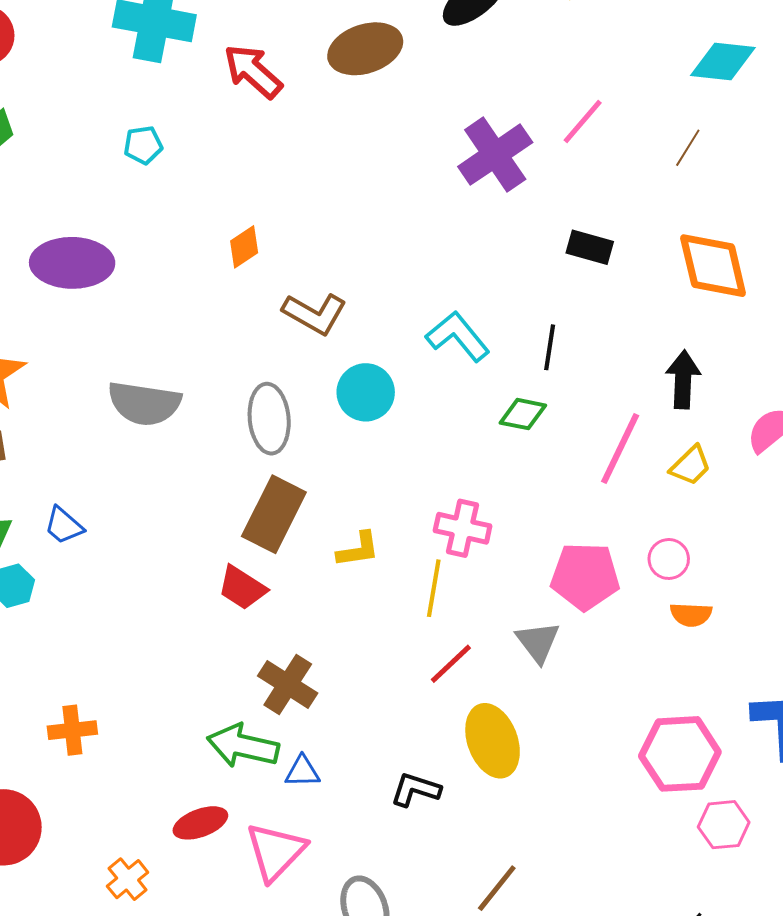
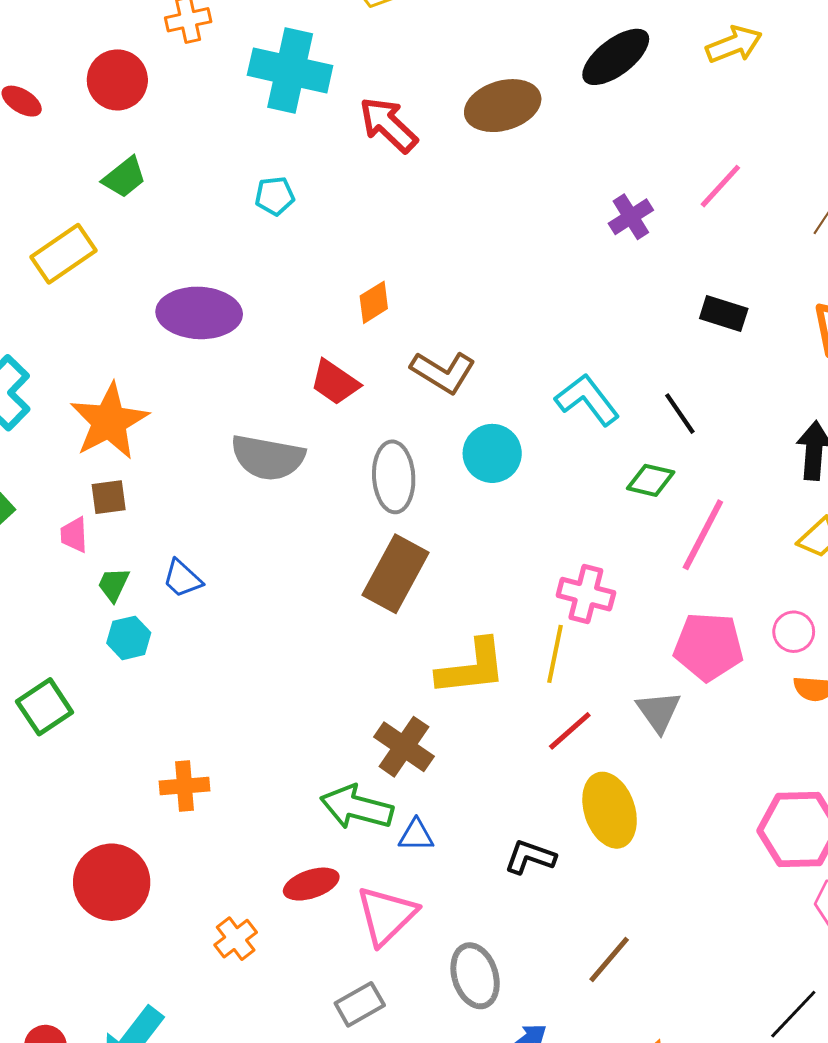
purple cross: (495, 155) -> (631, 217), size x0.6
black line: (550, 347) -> (680, 414), turned -45
pink line: (620, 448) -> (703, 535), moved
yellow L-shape: (358, 550) -> (472, 667), moved, size x1.6
red trapezoid: (242, 588) -> (335, 382), moved

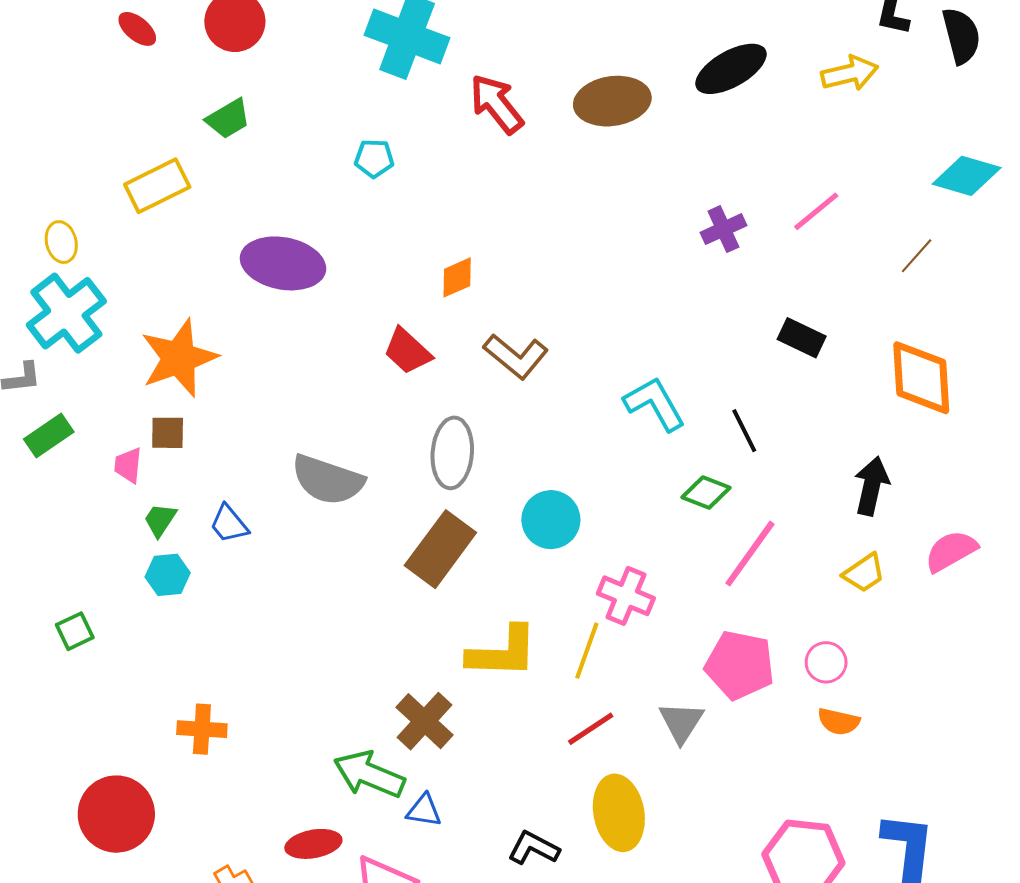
cyan circle: (492, 453) -> (551, 520), moved
gray semicircle: (268, 457) -> (328, 480), moved
green square: (45, 707) -> (75, 631), size x0.7

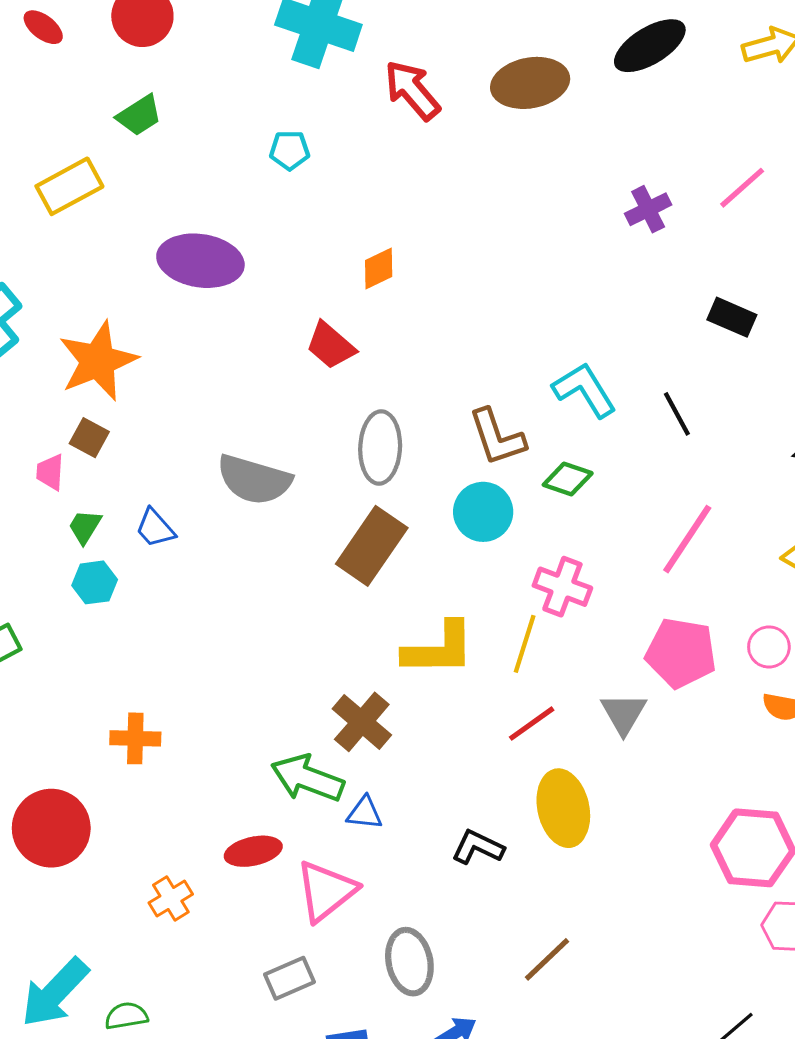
brown L-shape: (516, 356) -> (497, 437), moved, turned 34
brown square: (168, 433) -> (89, 438), turned 30
green diamond: (706, 492) -> (568, 479), moved

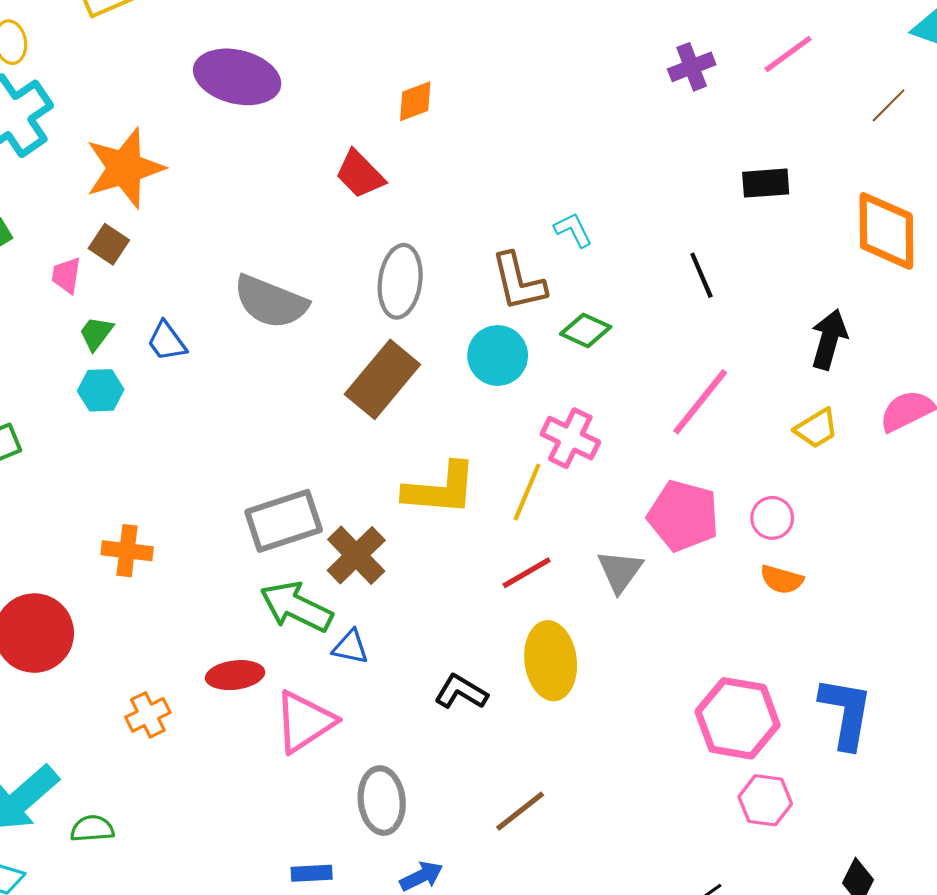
black rectangle: (732, 317) -> (766, 183), turned -33
cyan L-shape: (585, 390) -> (573, 230), moved, size x0.6
gray rectangle: (290, 978) -> (284, 521), moved, size x1.5

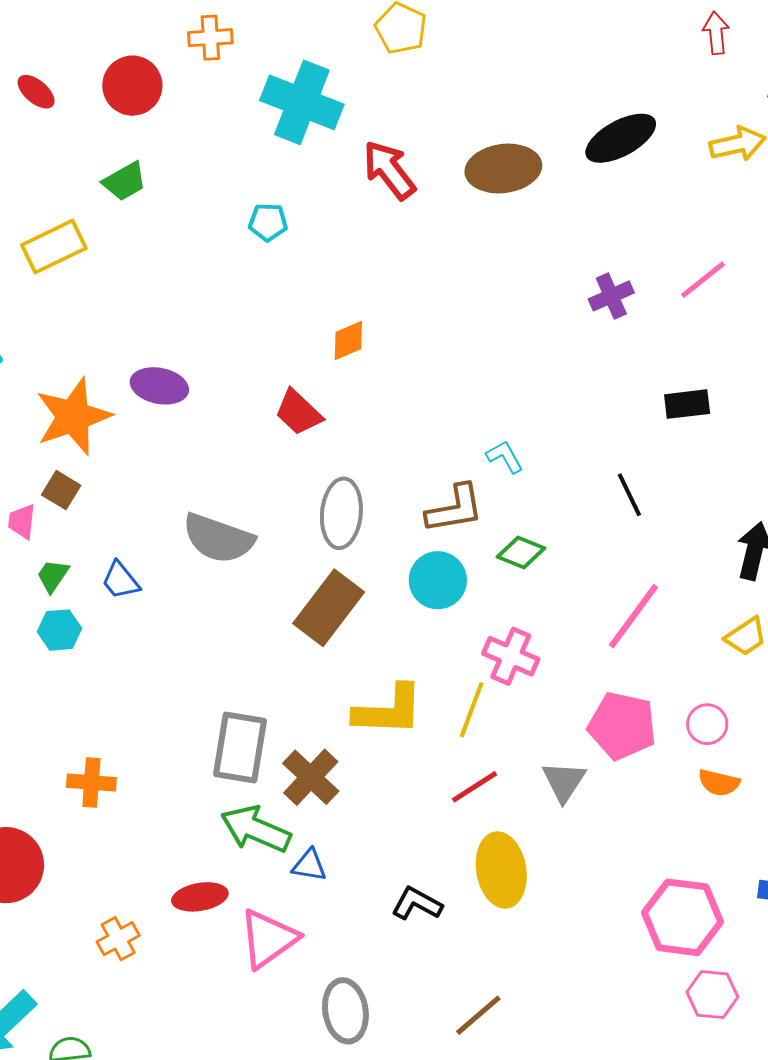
purple ellipse: (237, 77) -> (159, 386), moved, size x0.7
brown L-shape: (519, 282) -> (455, 509), turned -84
gray rectangle: (284, 521) -> (240, 747), turned -60

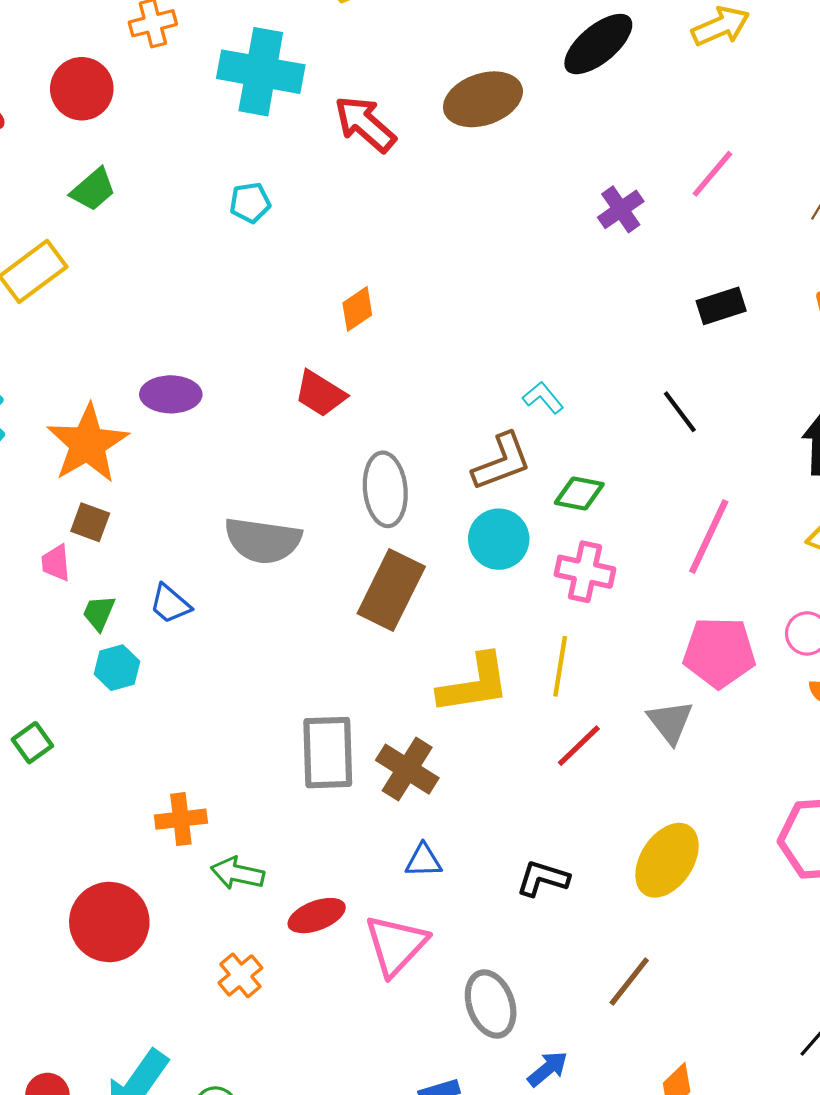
pink cross: (511, 656) -> (585, 572), moved
green arrow: (256, 829) -> (237, 873), moved, size x0.7
yellow ellipse: (501, 870) -> (667, 860), moved, turned 54

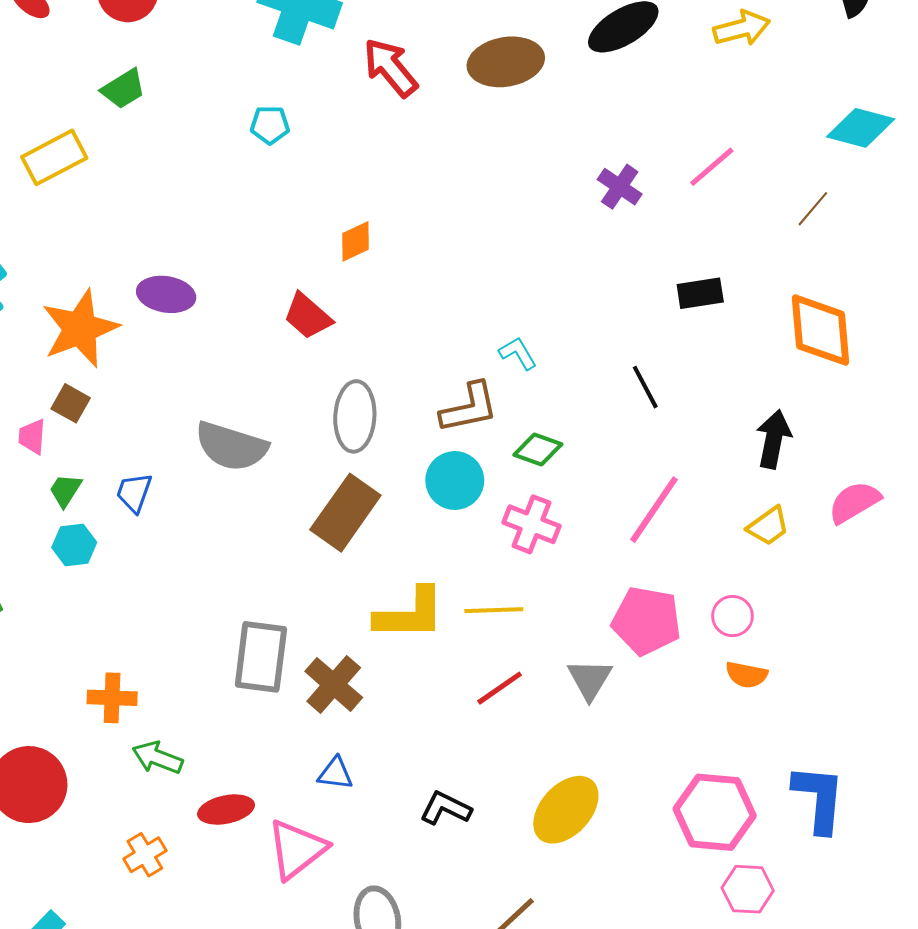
purple cross: (621, 209) -> (620, 187), turned -30
blue trapezoid: (170, 604) -> (134, 493), turned 60
yellow line: (560, 666) -> (494, 610), turned 70

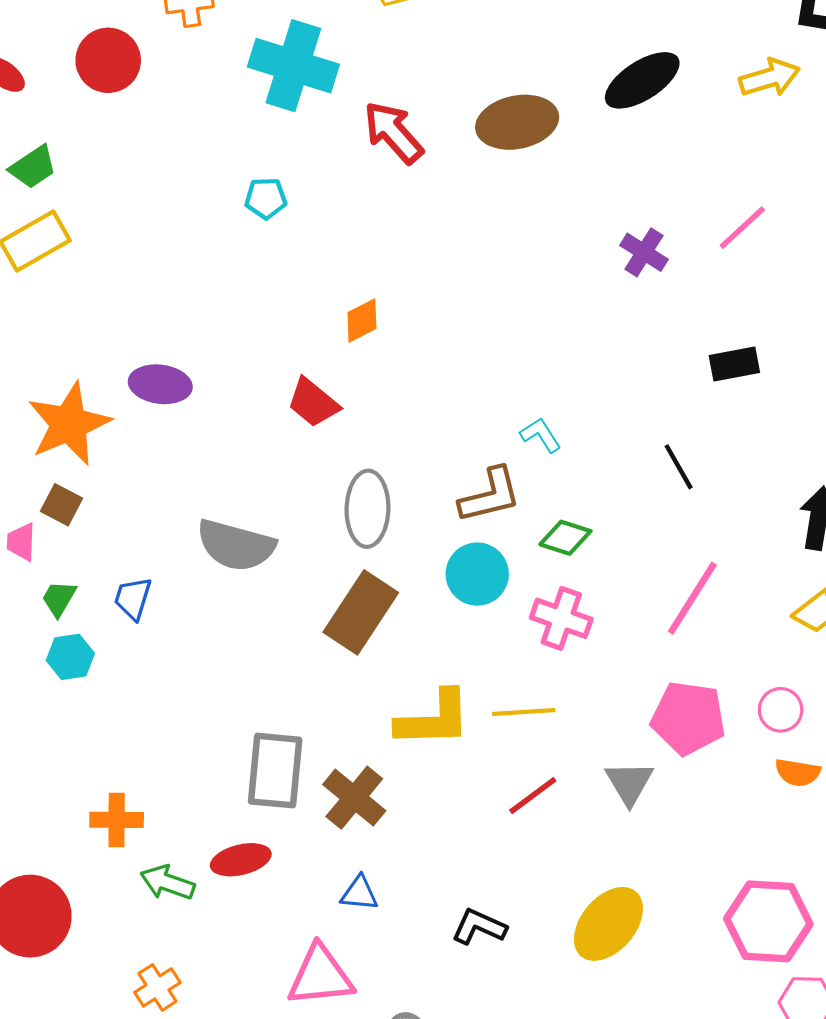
green trapezoid: (123, 89) -> (33, 167), moved
red ellipse: (226, 810) -> (241, 860), moved
pink triangle: (297, 849) -> (320, 976), turned 34

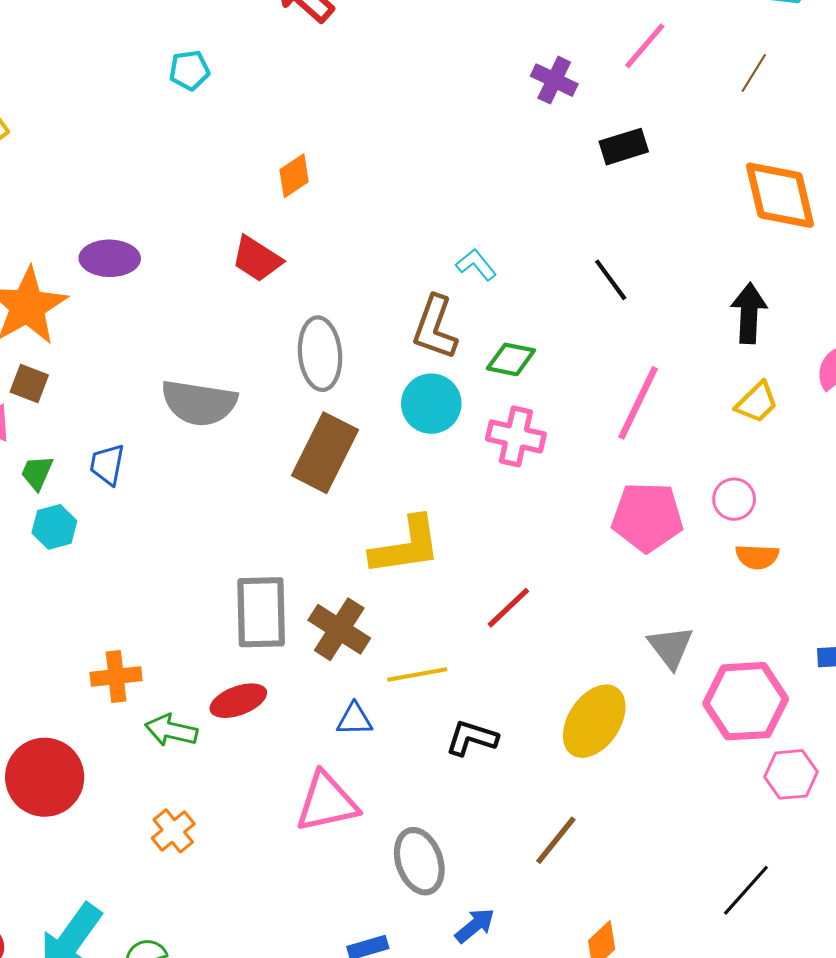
black rectangle: (734, 364) -> (624, 147), moved
brown L-shape: (490, 495) -> (435, 327), turned 130
yellow line: (524, 712) -> (417, 675), moved
gray triangle: (629, 783) -> (671, 647), moved

